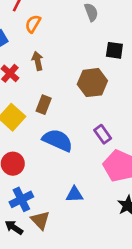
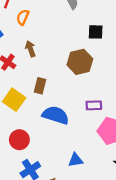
purple rectangle: (103, 134) -> (94, 105), turned -49

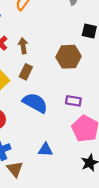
brown arrow: (30, 49) -> (23, 46), moved

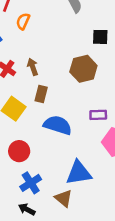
blue triangle: (45, 150) -> (79, 173), size x1.6
brown triangle: (15, 169) -> (64, 198), moved

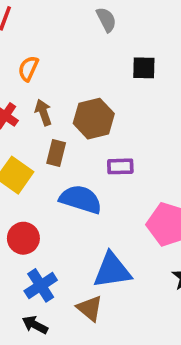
orange semicircle: (23, 21) -> (28, 69), moved
brown hexagon: (83, 69) -> (94, 119), moved
purple rectangle: (98, 115) -> (120, 166), moved

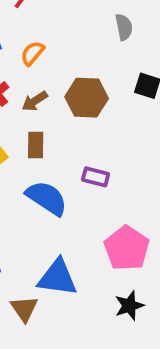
brown arrow: (43, 112) -> (35, 101), turned -120
brown hexagon: (94, 119) -> (87, 98), moved
brown rectangle: (56, 153) -> (36, 145), turned -30

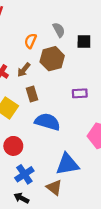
gray semicircle: (124, 27) -> (59, 30), moved
orange semicircle: (32, 53) -> (30, 41), moved
purple rectangle: (96, 177) -> (80, 93), moved

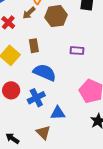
brown arrow: (24, 70) -> (29, 13), moved
blue triangle: (67, 164) -> (58, 113), size x0.7
blue cross: (24, 174) -> (36, 98), moved

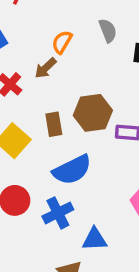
brown hexagon: (56, 16) -> (93, 113), moved
blue semicircle: (45, 72) -> (72, 170), turned 130

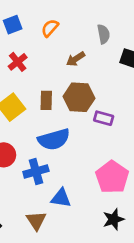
orange semicircle: (62, 42) -> (50, 28), moved
brown arrow: (46, 68) -> (76, 59), moved

